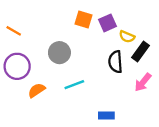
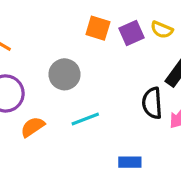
yellow semicircle: (127, 37) -> (162, 30), moved
black semicircle: (115, 62) -> (152, 103), moved

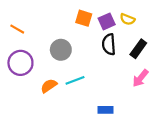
black semicircle: (152, 103) -> (109, 44), moved
orange semicircle: (33, 127) -> (49, 86), moved

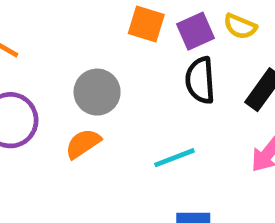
cyan line: (75, 80) -> (174, 158), moved
orange semicircle: (49, 86) -> (83, 144), moved

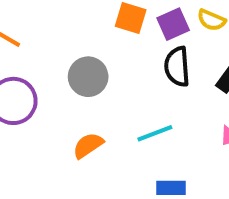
orange semicircle: (83, 144) -> (88, 145), moved

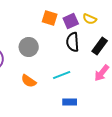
orange semicircle: (88, 145) -> (29, 81), turned -112

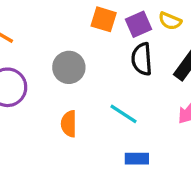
cyan line: (62, 75) -> (124, 114), turned 54
orange semicircle: (29, 81) -> (69, 124), turned 56

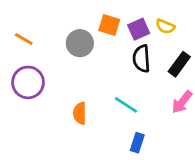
gray circle: (69, 67) -> (80, 43), moved
blue rectangle: (137, 159) -> (137, 143), turned -72

